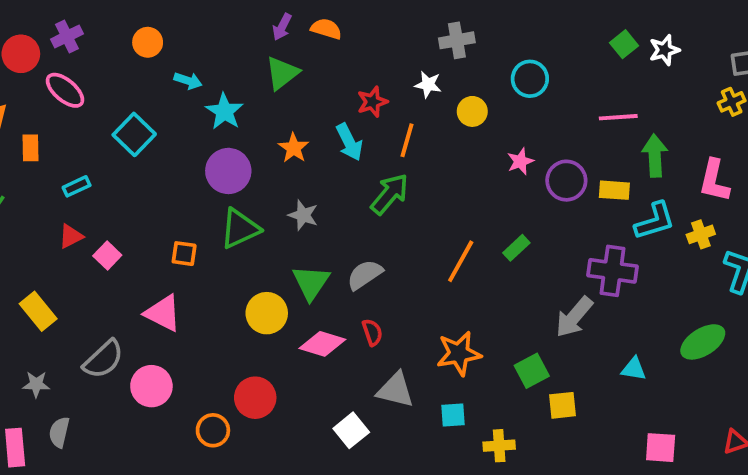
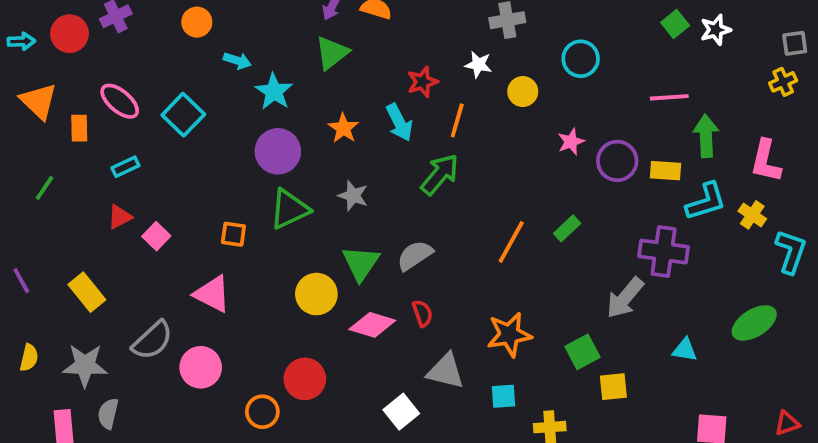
pink ellipse: (65, 90) -> (120, 101), moved
yellow cross: (701, 234) -> (752, 215), turned -36
gray star: (36, 384) -> (85, 365), size x1.6

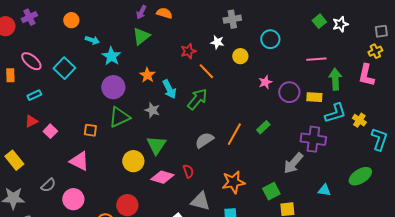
orange line: (457, 120) -> (206, 71), turned -60
cyan arrow: (399, 122) -> (169, 89), moved
pink L-shape: (766, 161) -> (366, 75), moved
gray semicircle: (415, 255) -> (204, 140), moved
gray semicircle: (152, 340) -> (48, 185), size x0.7

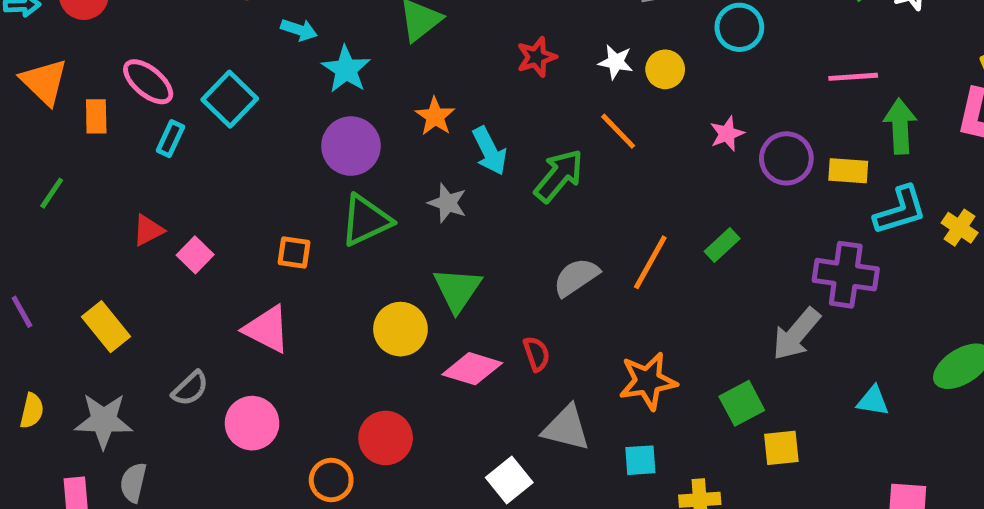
white star: (217, 42) -> (616, 62), moved
orange line: (206, 71) -> (618, 131), moved
cyan rectangle: (34, 95) -> (170, 139), moved, turned -40

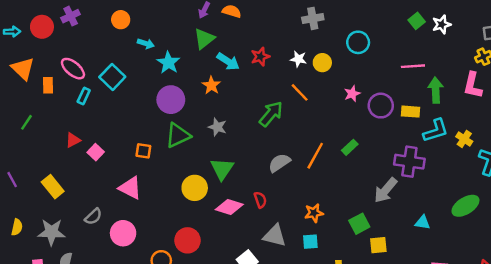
cyan arrow: (490, 151) -> (228, 61), moved, turned -30
orange star: (648, 381) -> (314, 213), size x0.7
cyan square: (640, 460) -> (310, 242), moved

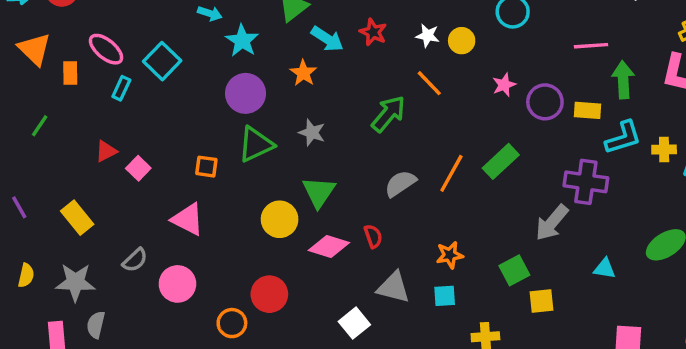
red star: (260, 57) -> (373, 32), turned -30
yellow cross: (464, 139) -> (664, 150), turned -35
green rectangle: (350, 147) -> (501, 161), size x1.5

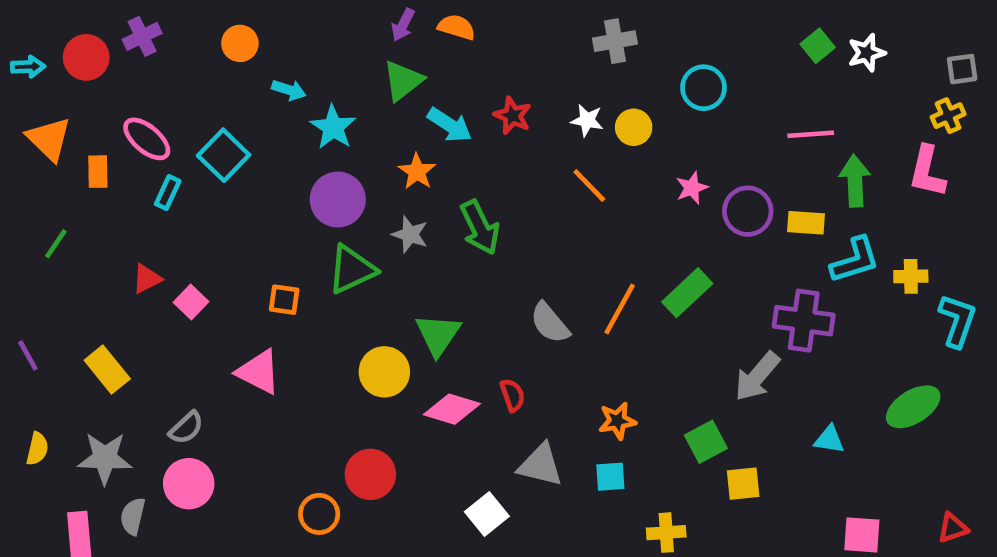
green arrow: (388, 114) -> (480, 227), moved, turned 114
gray star: (312, 133) -> (410, 234), moved
gray semicircle: (400, 184) -> (550, 323), turned -96
pink circle: (177, 284) -> (189, 484), moved

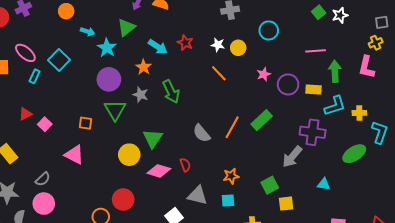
green triangle: (403, 81) -> (126, 27), moved
green triangle: (352, 269) -> (115, 110), turned -35
green ellipse: (913, 407) -> (354, 154), moved

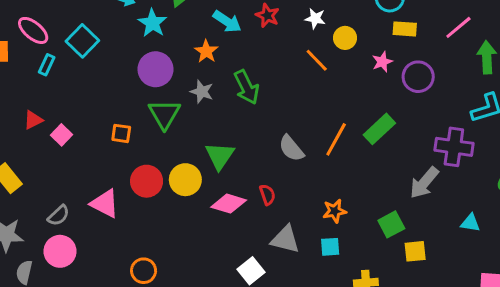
yellow circle: (238, 48) -> (345, 38), moved
pink line: (316, 51) -> (458, 27), turned -36
yellow rectangle: (314, 90) -> (405, 29), moved
pink triangle: (74, 155) -> (105, 204), moved
red circle: (123, 199) -> (147, 181), moved

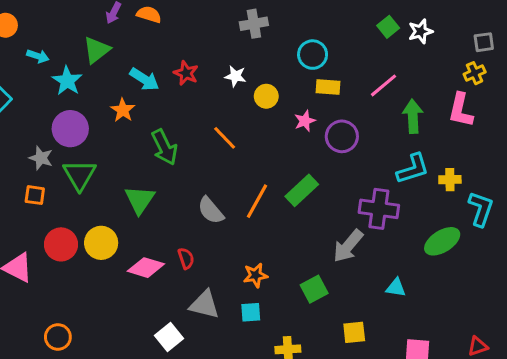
orange line: (317, 60) -> (225, 138), moved
gray star: (202, 92) -> (41, 158), moved
green triangle: (220, 156) -> (140, 200), moved
yellow square: (415, 251) -> (354, 332), moved

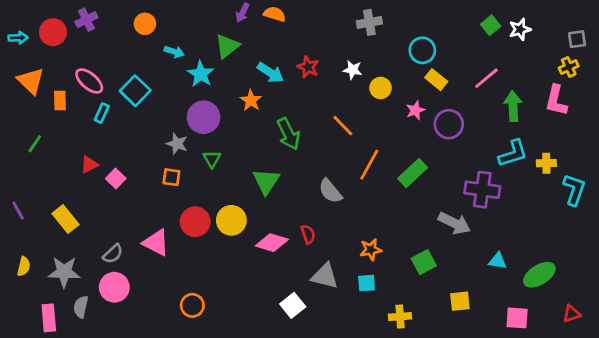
yellow rectangle: (328, 87) -> (436, 80), turned 35
green triangle: (80, 175) -> (212, 159), size x0.6
orange line: (257, 201) -> (369, 165), moved
green ellipse: (442, 241) -> (539, 275), moved
gray arrow: (348, 246) -> (454, 223), turned -104

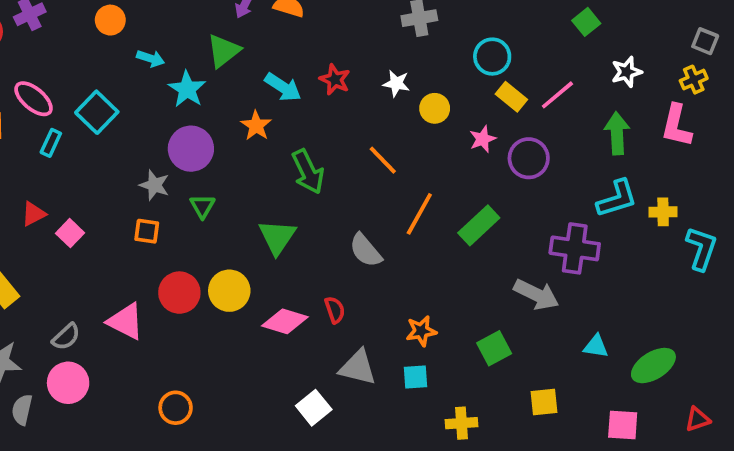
white star: (520, 29) -> (627, 72), moved
gray square: (577, 39) -> (705, 41), turned 30
pink line: (486, 78) -> (557, 95), moved

